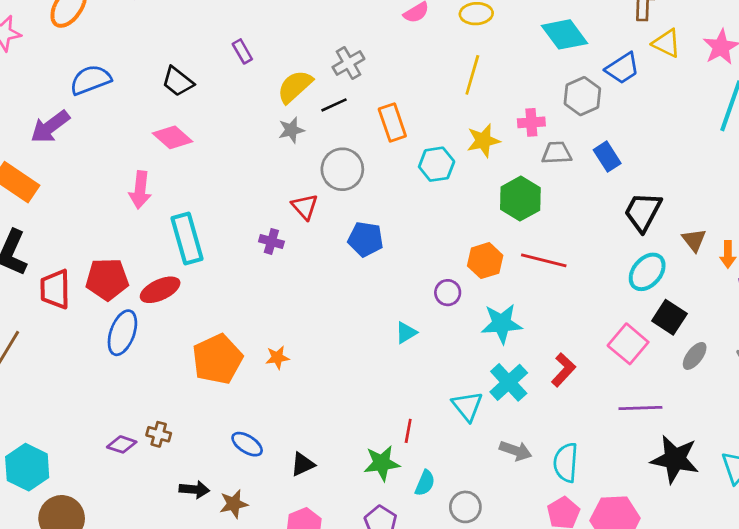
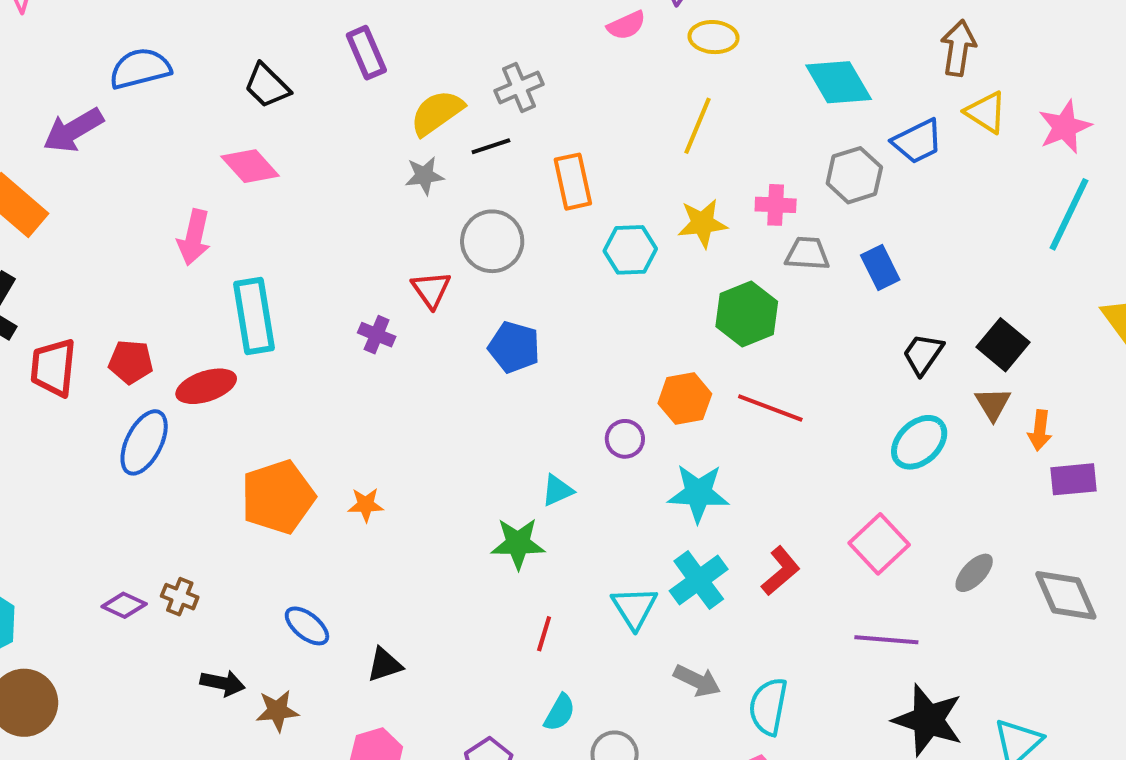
purple rectangle: (242, 51) -> (366, 53), size x1.4
black trapezoid: (643, 212) -> (923, 354), size x0.7
red pentagon: (107, 279) -> (131, 362), size x0.7
black square: (669, 317) -> (1003, 345), moved
green star: (382, 463) -> (518, 543), moved

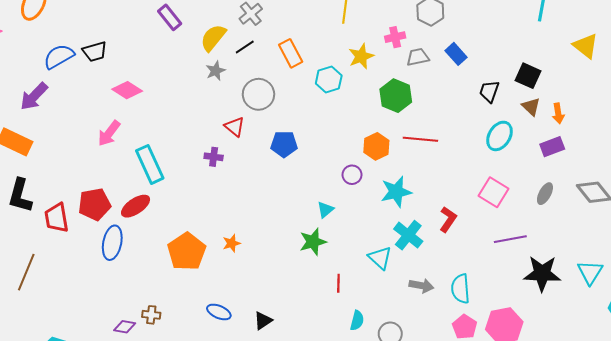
black trapezoid: (267, 86) -> (95, 52), moved, turned -45
pink arrow: (194, 237) -> (109, 133), turned 40
red pentagon: (131, 362) -> (94, 204), size x1.4
purple rectangle: (1074, 479) -> (552, 147), moved

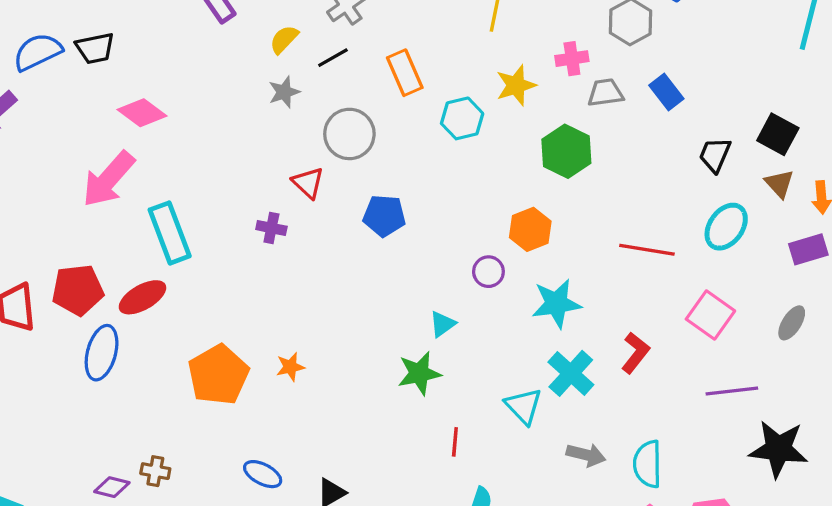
yellow semicircle: (213, 38) -> (284, 39), size x0.7
pink arrow: (109, 133) -> (108, 179), size x1.4
red line: (420, 139) -> (647, 250), moved

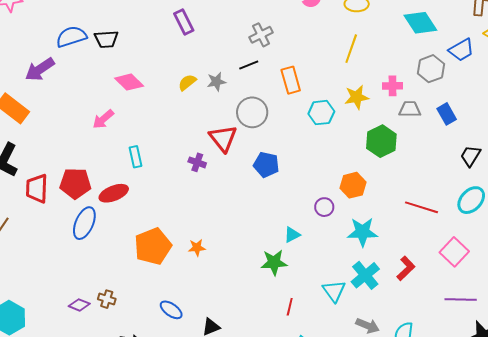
yellow semicircle: (284, 39) -> (187, 82), moved
pink arrow: (108, 179) -> (103, 119), size x0.6
red triangle: (308, 183) -> (223, 138), size x1.4
cyan rectangle: (170, 233) -> (135, 157), size x0.6

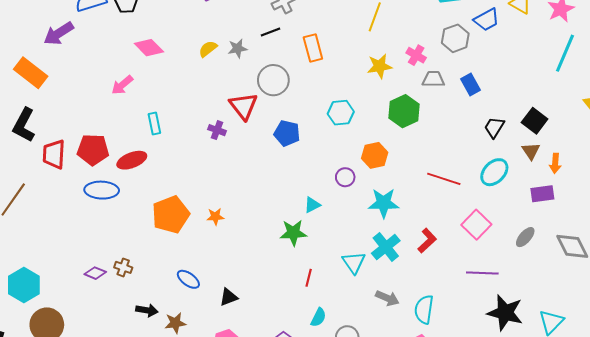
pink cross: (393, 86) -> (416, 55), turned 30
cyan hexagon: (321, 113) -> (341, 113), moved
blue ellipse: (84, 223) -> (102, 190), turned 68

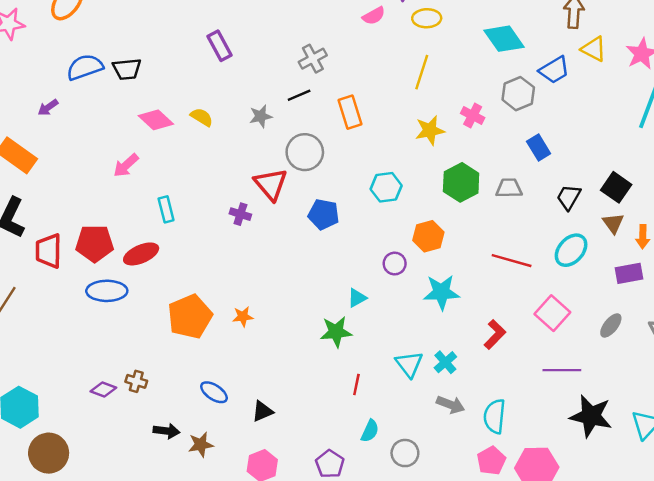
purple arrow: (59, 33) -> (48, 108), size x0.6
yellow semicircle: (208, 49) -> (202, 117), moved, turned 72
gray trapezoid: (433, 79) -> (509, 188), moved
cyan cross: (386, 247) -> (445, 362), moved, size x0.7

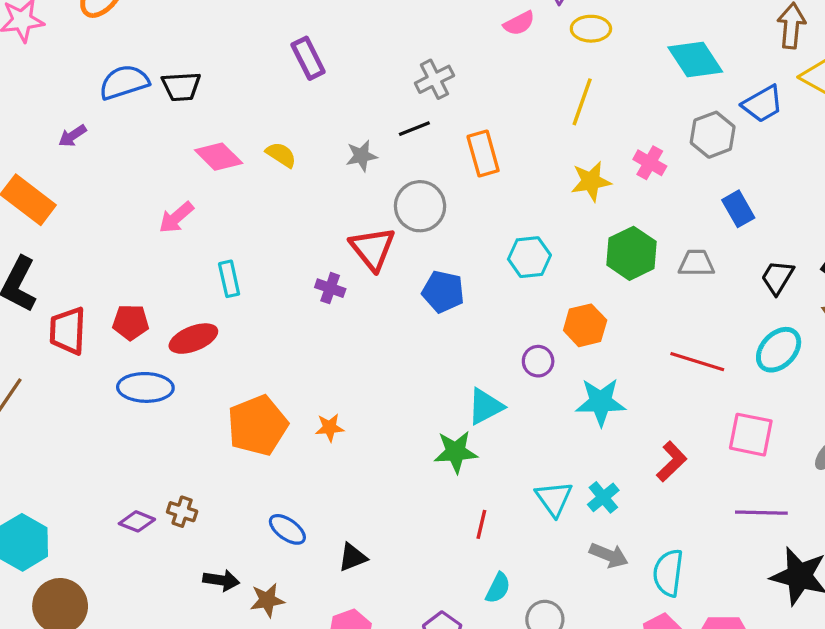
red pentagon: (95, 243) -> (131, 322), size x0.7
cyan triangle: (357, 298) -> (485, 406), size x1.4
pink square: (552, 313) -> (751, 435), turned -32

